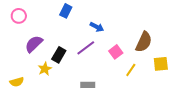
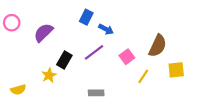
blue rectangle: (66, 11) -> (86, 17), moved
pink circle: (19, 16) -> (12, 23), moved
purple semicircle: (34, 44) -> (43, 33), moved

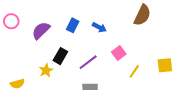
blue rectangle: (86, 17) -> (73, 25), moved
brown semicircle: (158, 46) -> (142, 15), moved
purple line: (94, 52) -> (88, 62), moved

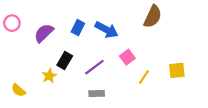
blue arrow: (99, 27) -> (107, 30), size x1.5
yellow semicircle: (17, 84) -> (19, 90), turned 56

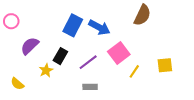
blue rectangle: (78, 28) -> (73, 25), size x1.5
purple semicircle: (44, 33) -> (30, 46), moved
pink square: (127, 57) -> (119, 53), size x1.5

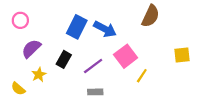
pink circle: (11, 21) -> (20, 20), moved
yellow square: (165, 65) -> (182, 55), moved
yellow star: (46, 70) -> (39, 75), moved

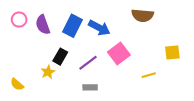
brown semicircle: (151, 16) -> (143, 15), turned 70
purple semicircle: (31, 49) -> (43, 25), moved, turned -66
yellow star: (39, 75) -> (48, 72), moved
yellow line: (142, 76) -> (149, 75), moved, turned 40

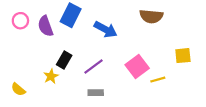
blue rectangle: (73, 26) -> (71, 15), moved
pink square: (119, 53) -> (137, 66), moved

